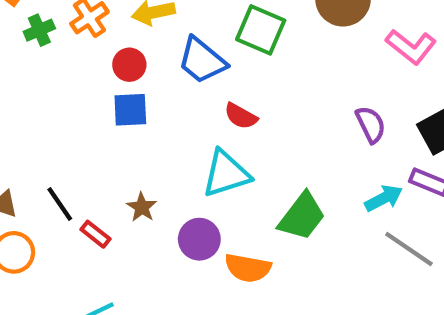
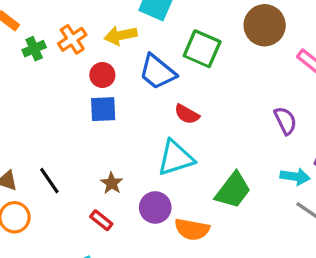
cyan arrow: (384, 198) -> (295, 177), turned 36
red rectangle: (96, 234) -> (101, 220), moved

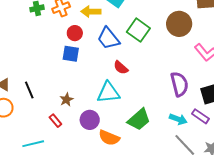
purple semicircle: (285, 121) -> (179, 84), size x1.4

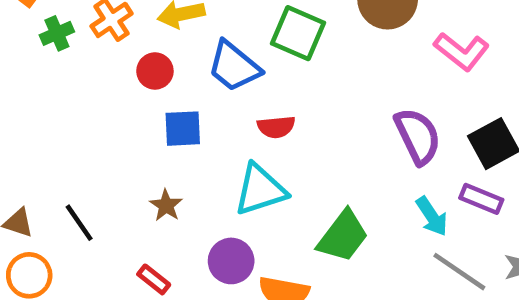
blue square: (71, 54) -> (183, 129), moved
red semicircle: (121, 68) -> (276, 127), turned -35
brown star: (66, 100) -> (166, 205), moved
cyan arrow: (178, 119) -> (432, 216), turned 48

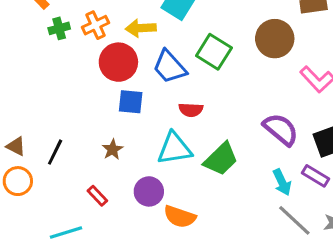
red circle: (155, 71) -> (118, 62), size x1.6
purple semicircle: (418, 136) -> (281, 129), turned -33
black line: (79, 223) -> (55, 152), turned 52
green trapezoid: (343, 236) -> (221, 159), moved

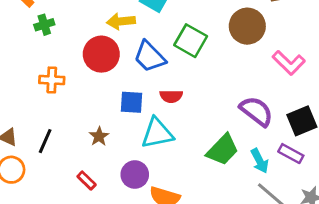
orange cross: (95, 25) -> (52, 80), moved, turned 30
blue square: (131, 102) -> (131, 102), moved
green trapezoid: (221, 159) -> (223, 150), moved

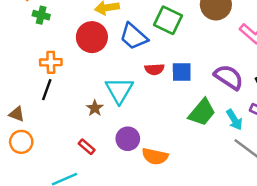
green cross: (44, 25) -> (41, 15), turned 35
blue square: (131, 102) -> (182, 72), moved
cyan triangle: (157, 133) -> (119, 90), moved, turned -44
black line: (45, 141) -> (47, 90), moved

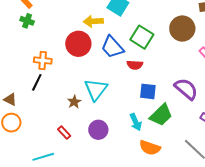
green cross: (41, 15) -> (27, 21), moved
red semicircle: (154, 69) -> (135, 65), moved
blue square: (182, 72) -> (148, 91), moved
cyan arrow: (234, 120) -> (136, 122), moved
orange semicircle: (155, 156) -> (150, 148), moved

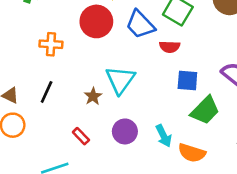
black line: (37, 82) -> (47, 92), moved
cyan arrow: (136, 122) -> (164, 136), moved

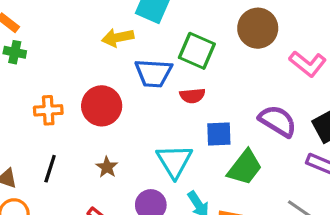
red circle: (96, 21) -> (102, 106), moved
blue trapezoid: (140, 25) -> (153, 73), turned -36
cyan triangle: (120, 80) -> (174, 161), moved

